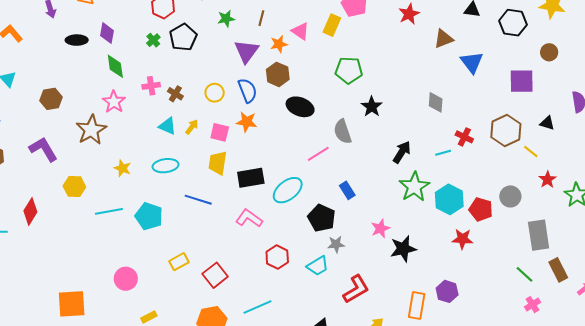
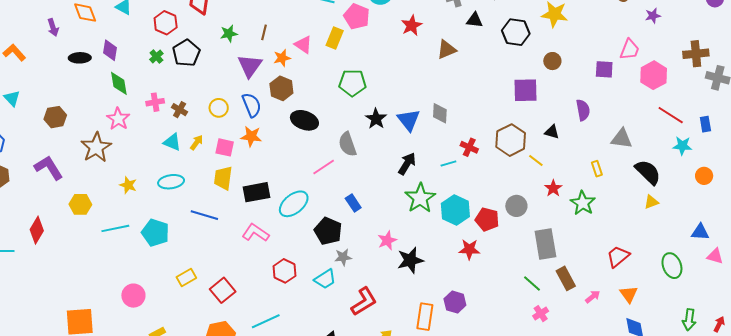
blue triangle: (472, 62) -> (409, 120), moved

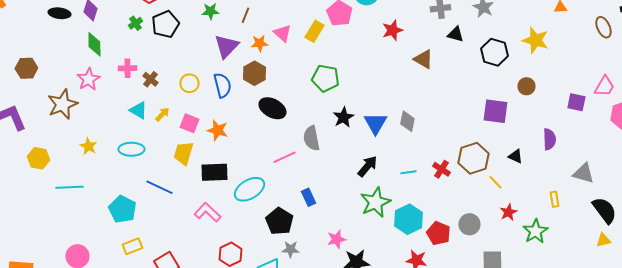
brown triangle: (447, 50) -> (423, 59), turned 45
orange star: (251, 136) -> (217, 130), moved
red cross: (469, 147) -> (441, 169), moved
cyan pentagon: (155, 233) -> (122, 209), moved

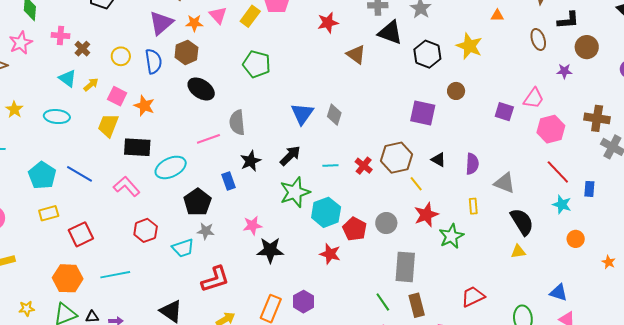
black triangle: (455, 34) -> (390, 33), size x1.5
black star: (343, 117) -> (251, 161), moved
purple semicircle: (549, 139) -> (472, 164), moved
blue line: (159, 187) -> (80, 174), moved
red star: (508, 212) -> (426, 215), size x1.4

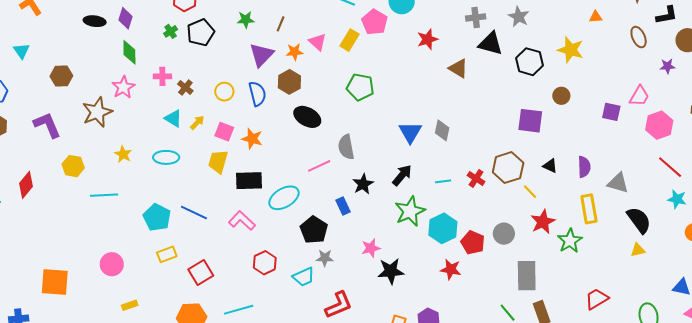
yellow rectangle: (473, 206) -> (589, 209), size x1.8

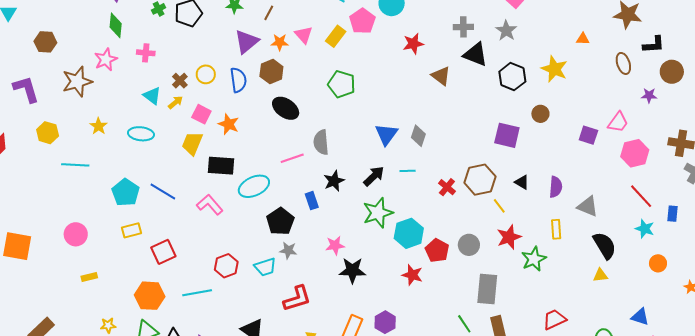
brown cross: (185, 87) -> (180, 81), moved
cyan line: (443, 181) -> (408, 171), moved
yellow rectangle: (589, 209) -> (556, 229), size x0.7
red hexagon: (265, 263) -> (226, 266), moved

